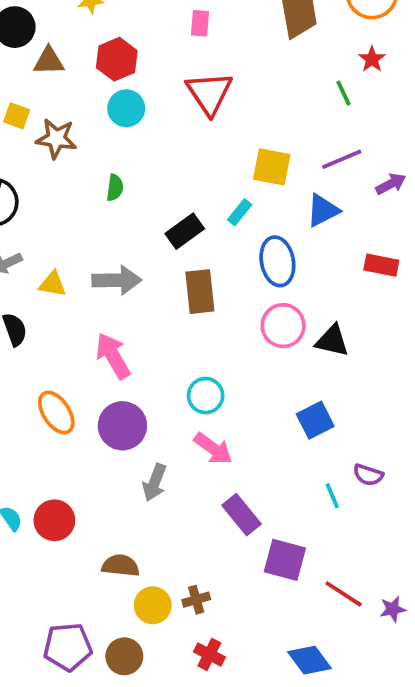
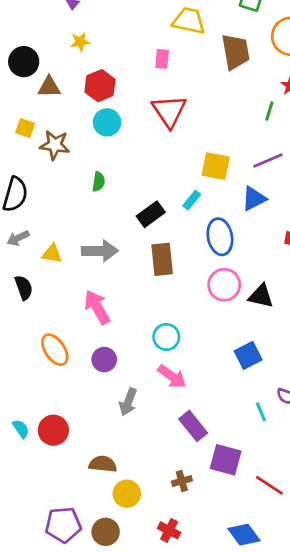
green line: (344, 93) -> (269, 111), turned 42
purple circle: (122, 426) -> (104, 360), size x0.7
brown cross: (196, 600) -> (182, 481), moved

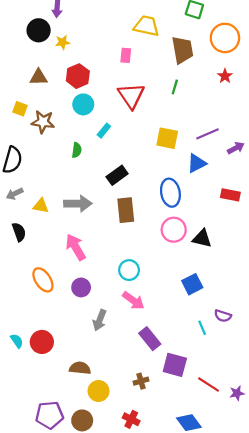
black circle: (24, 62) -> (39, 30), moved
green line: (269, 111) -> (175, 87), moved
cyan rectangle: (192, 200) -> (104, 131), moved

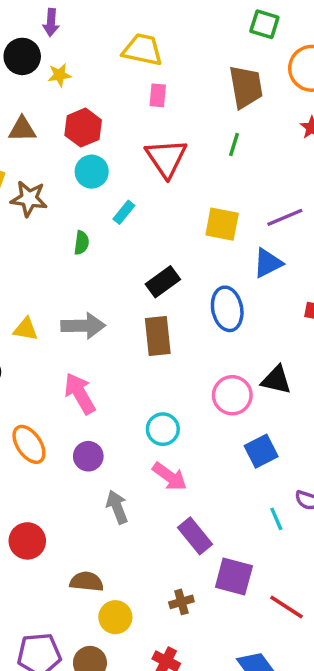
yellow trapezoid: (146, 26) -> (142, 50), moved
black rectangle: (117, 175) -> (163, 282), moved
pink circle: (174, 230) -> (232, 395), moved
gray arrow: (100, 320) -> (117, 507), turned 138

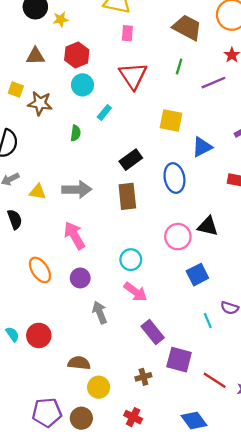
brown trapezoid: (246, 87) -> (187, 27), turned -52
purple line: (285, 217) -> (214, 83), moved

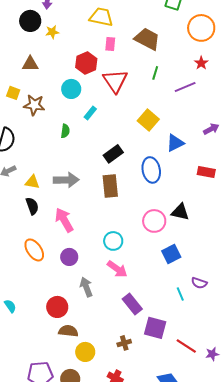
brown trapezoid: (187, 27) -> (147, 39), moved
red hexagon: (77, 55) -> (86, 63), moved
yellow square: (171, 121) -> (148, 120), turned 30
black semicircle: (15, 219) -> (32, 206), moved
red circle: (39, 335) -> (57, 307), moved

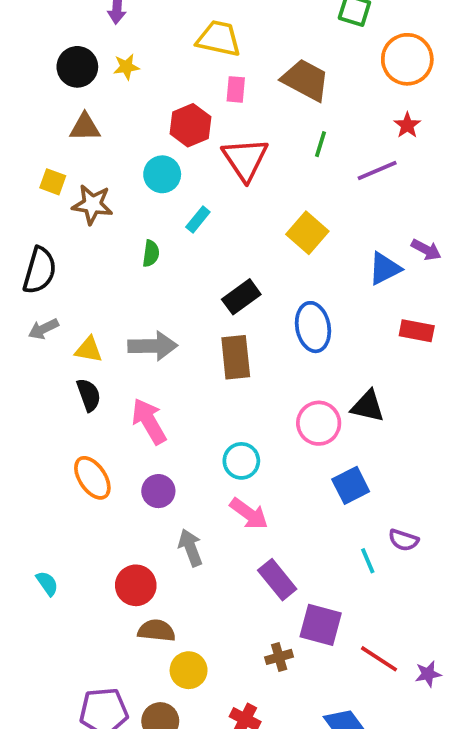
black circle: (30, 21) -> (77, 67), moved
purple arrow: (211, 129) -> (426, 250), turned 56
blue triangle: (175, 143) -> (385, 269), moved
brown cross: (124, 343) -> (279, 657), moved

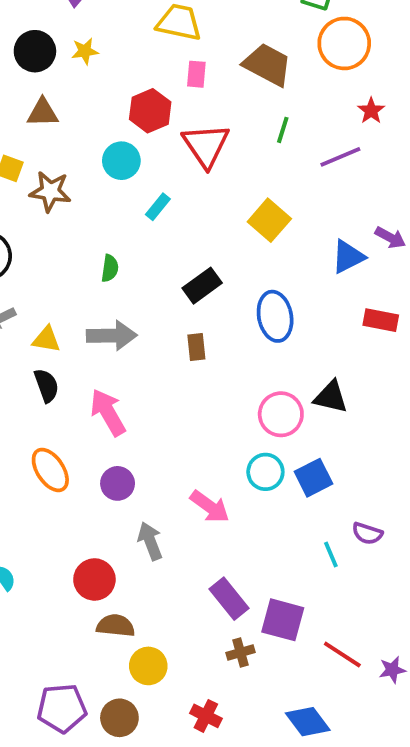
orange circle: (407, 59) -> (344, 43), moved
green semicircle: (151, 253) -> (110, 268), moved
brown rectangle: (236, 357) -> (196, 347), size x0.6
cyan circle: (241, 461) -> (265, 472), moved
purple rectangle: (277, 580) -> (229, 599), moved

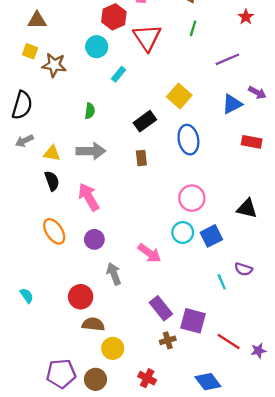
brown triangle: (43, 113) -> (37, 20), moved
purple line: (340, 157) -> (227, 59), moved
yellow square: (269, 220) -> (179, 96), moved
black triangle: (331, 397) -> (247, 208), moved

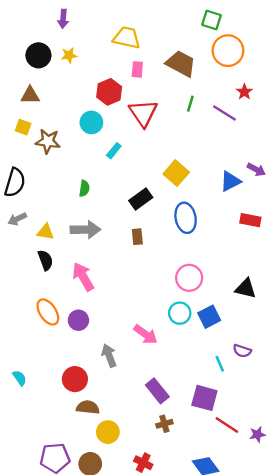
purple line: (227, 59) -> (224, 113), moved, turned 55
purple circle: (94, 239) -> (78, 320), moved
purple square: (193, 321) -> (204, 398), moved

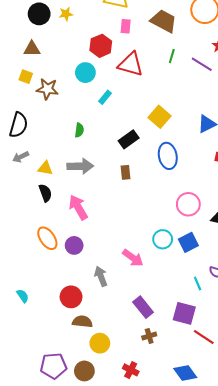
red triangle: (143, 113) -> (131, 64), turned -40
pink circle: (189, 278) -> (188, 204), moved

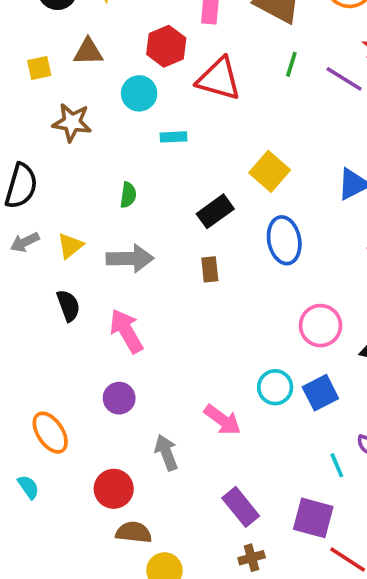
brown triangle: (32, 49) -> (88, 52), moved
yellow square: (26, 77) -> (39, 68), moved, turned -32
cyan rectangle: (105, 97) -> (174, 137), turned 48
yellow triangle: (45, 168) -> (70, 246), moved, turned -49
orange ellipse: (47, 238) -> (50, 433), moved

